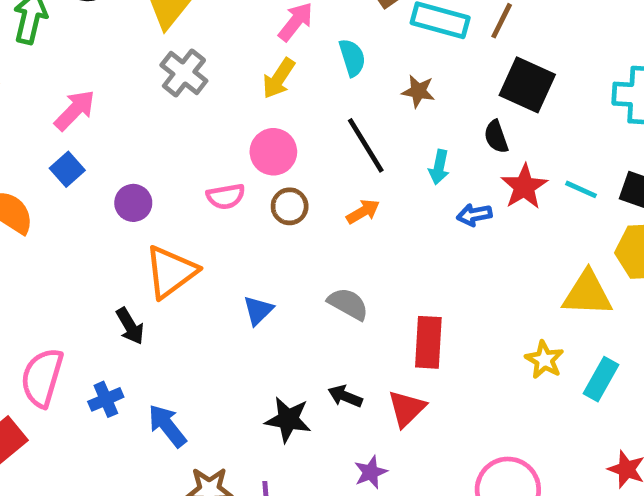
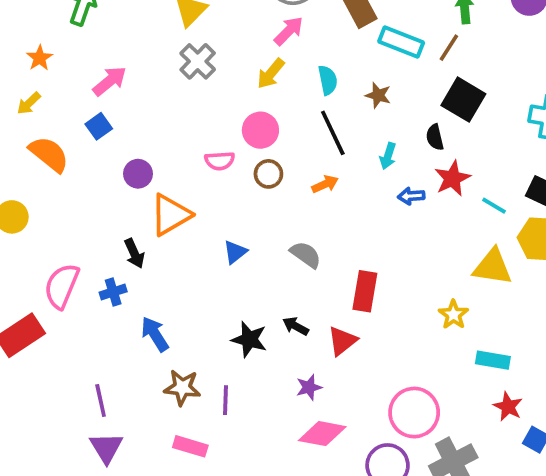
cyan semicircle: (352, 58) -> (328, 80), moved
cyan line: (581, 189) -> (494, 206), moved
purple circle: (133, 203) -> (138, 174), moved
cyan rectangle: (601, 379) -> (493, 360), moved, turned 64
blue cross: (106, 399) -> (113, 292), moved

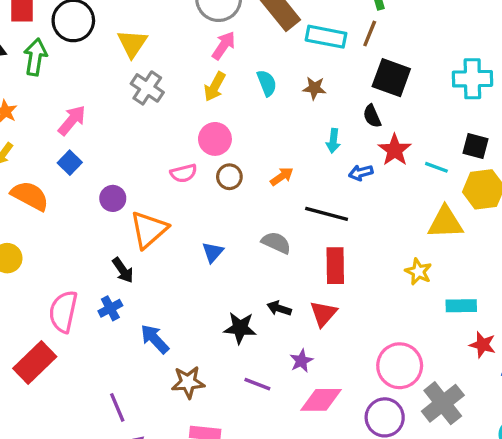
black line: (333, 133) -> (327, 214), moved, turned -39
purple line: (225, 400) -> (257, 384), moved, turned -60

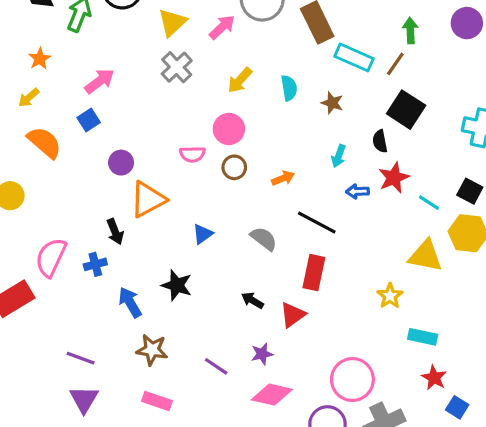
pink arrow: (224, 45) -> (222, 27), moved
black star: (240, 328) -> (177, 285), moved
purple line: (117, 407) -> (81, 358), turned -60

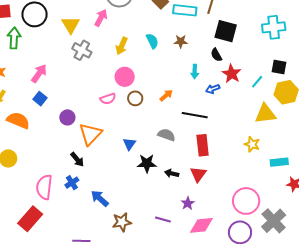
cyan line: (429, 203) -> (257, 82), turned -64
black star: (177, 285) -> (147, 163), moved

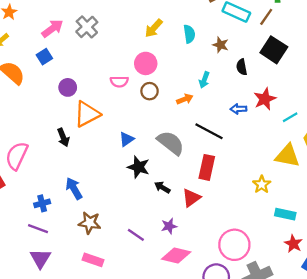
gray cross: (82, 50) -> (87, 27), moved
black semicircle: (216, 55) -> (242, 67), moved
cyan arrow: (195, 72) -> (204, 80), moved
gray semicircle: (166, 135) -> (171, 143), size x1.4
blue cross: (72, 183) -> (42, 203), moved

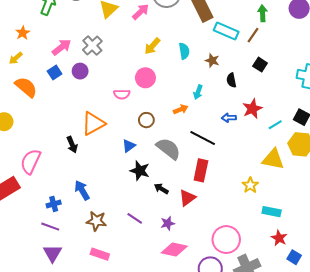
black square: (274, 50) -> (260, 65), size x0.6
purple circle: (68, 87) -> (80, 71), moved
brown circle: (150, 91) -> (146, 120), moved
purple line: (136, 235) -> (135, 218), moved

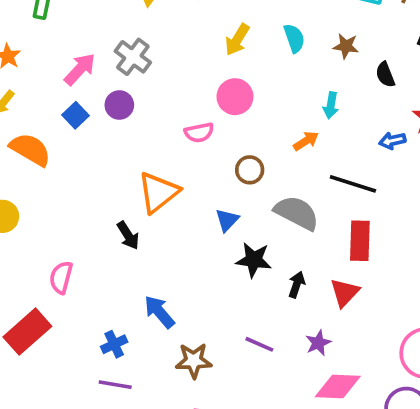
pink semicircle: (31, 161) -> (61, 277), size x0.7
black arrow: (161, 189) -> (297, 285), turned 88

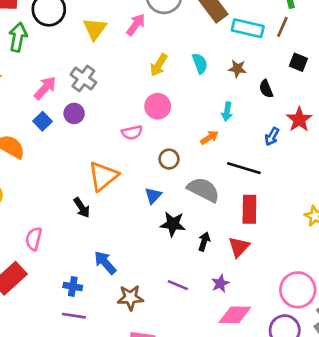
blue arrow: (392, 141) -> (272, 136), turned -48
blue cross: (114, 344) -> (73, 286), turned 36

